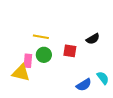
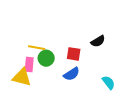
yellow line: (41, 37) -> (37, 48), moved
blue semicircle: (84, 85) -> (72, 74), moved

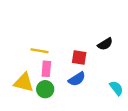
green circle: (46, 58) -> (45, 89), moved
pink rectangle: (29, 64) -> (46, 69), moved

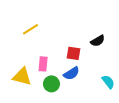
yellow line: (40, 51) -> (30, 29), moved, turned -42
green circle: (45, 89) -> (51, 84), moved

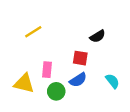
black semicircle: (98, 41) -> (98, 36), moved
cyan semicircle: (108, 82) -> (112, 81), moved

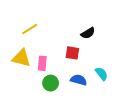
blue semicircle: (78, 80) -> (79, 80), moved, turned -133
yellow triangle: (24, 83) -> (21, 58), moved

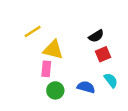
red square: (72, 53) -> (103, 54), moved, turned -32
yellow triangle: (21, 58) -> (53, 50), moved

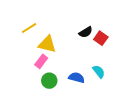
red square: (103, 54) -> (101, 38), moved, turned -32
pink rectangle: (46, 69) -> (41, 61), turned 32

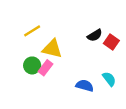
green circle: (49, 81) -> (32, 65), moved

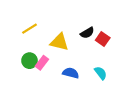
yellow triangle: (52, 49) -> (59, 42), moved
blue semicircle: (85, 86) -> (71, 73), moved

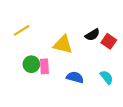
yellow line: (30, 29) -> (22, 30), moved
pink rectangle: (42, 63) -> (44, 66), turned -40

